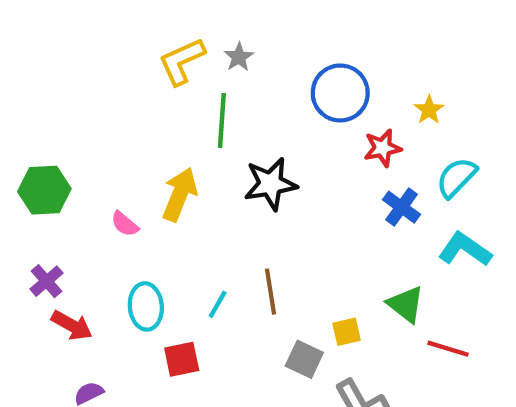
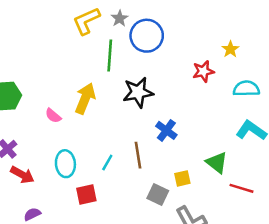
blue circle: (340, 93) -> (147, 36), moved
cyan semicircle: (456, 178) -> (246, 89), turned 45
blue cross: (402, 207) -> (166, 130), moved

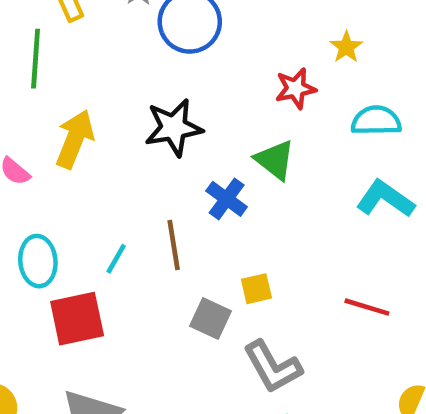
green line: (110, 55) -> (36, 59), moved
green triangle: (217, 162) -> (275, 160), moved
red square: (86, 194) -> (77, 319), size x1.4

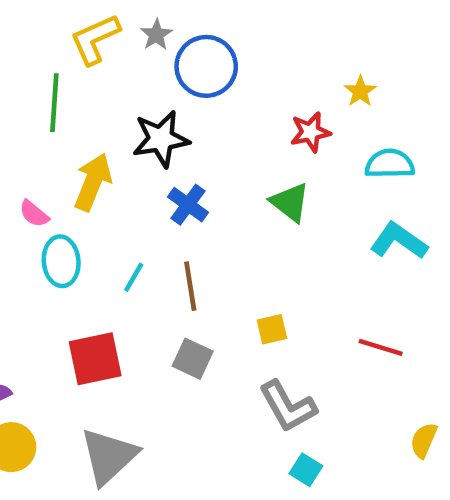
black star: (174, 128) -> (161, 139), moved
blue cross: (227, 199) -> (188, 205), moved
cyan line: (116, 259) -> (134, 277), moved
cyan ellipse: (38, 261) -> (61, 261), moved
gray square: (210, 319) -> (193, 359), moved

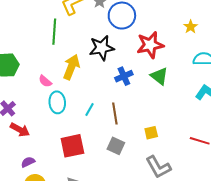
red star: (310, 132) -> (150, 45), moved, size x1.5
blue cross: (188, 205) -> (124, 76), moved, turned 30

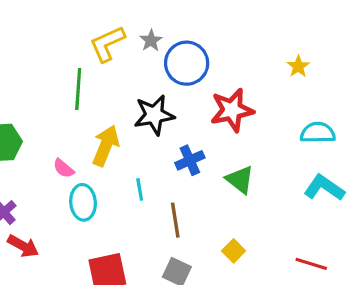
yellow star: (191, 27) -> (298, 66), moved
green triangle: (159, 76) -> (240, 180), moved
cyan line: (90, 109) -> (140, 189), moved, turned -40
yellow square: (151, 133) -> (234, 251), turned -32

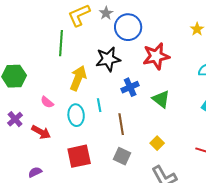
pink semicircle: (64, 168) -> (47, 102), moved
cyan ellipse: (83, 202) -> (76, 115), moved
red arrow: (23, 246) -> (41, 132), moved

